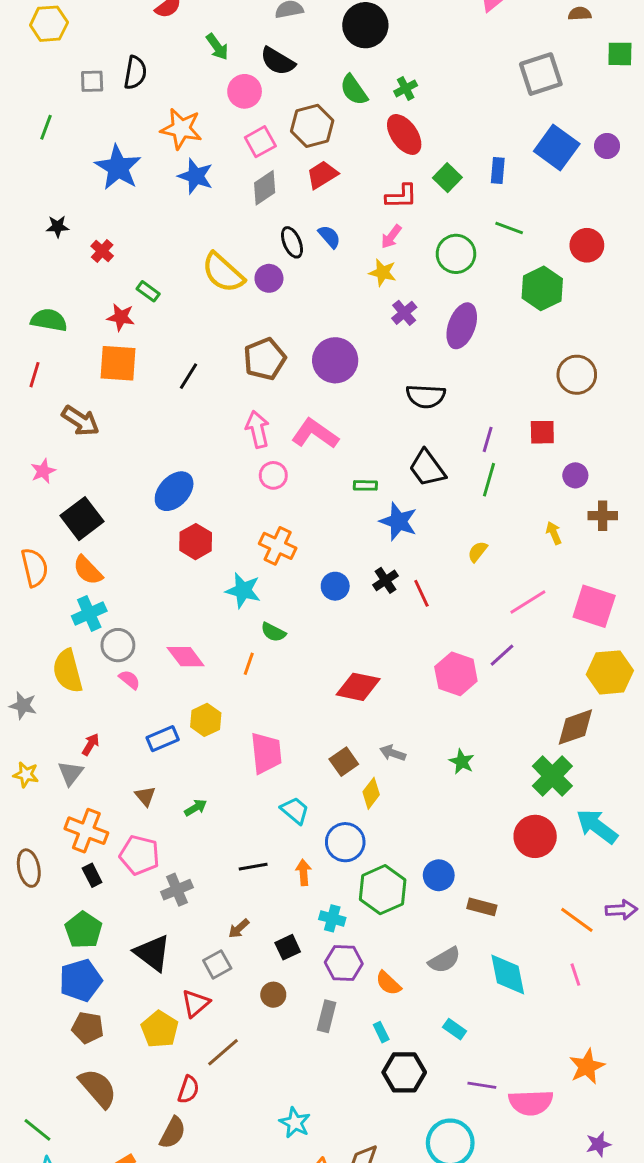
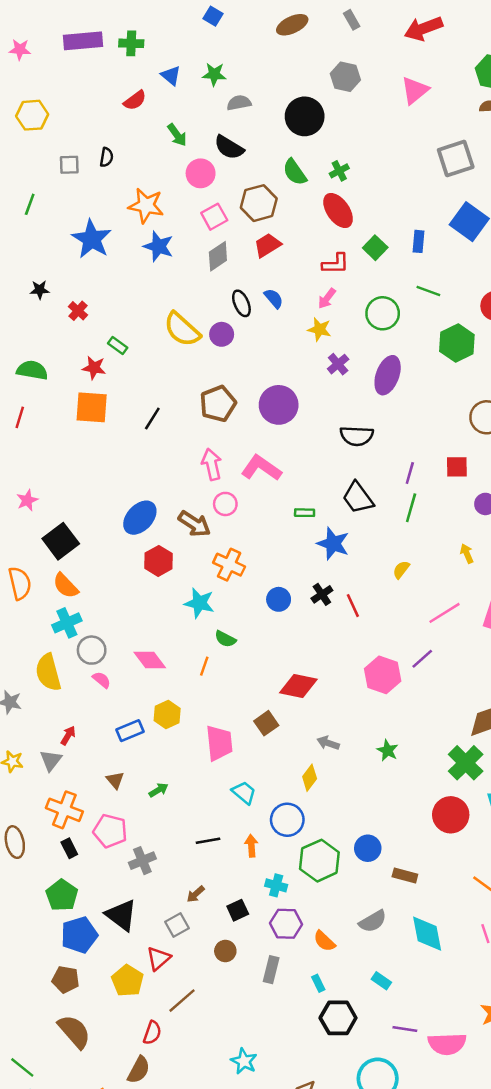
black semicircle: (135, 73) -> (106, 157), size x0.7
brown arrow: (81, 421) -> (194, 524), moved
brown square: (344, 762) -> (266, 723), moved
blue pentagon: (81, 980) -> (79, 935), moved

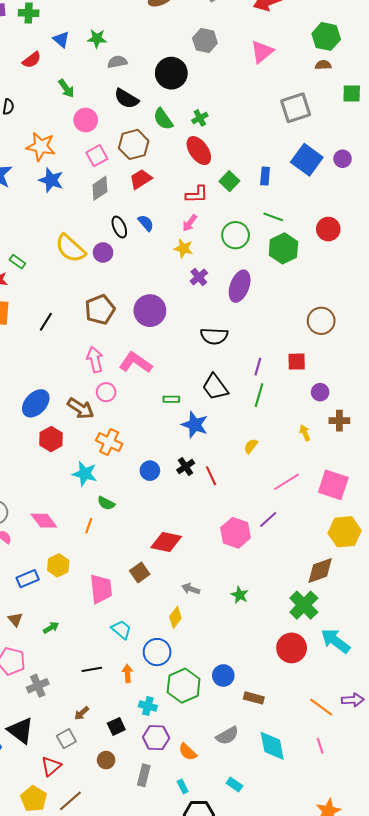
black semicircle: (229, 147) -> (126, 99), moved
green hexagon: (457, 343) -> (283, 248), moved
yellow pentagon: (128, 981) -> (34, 799), moved

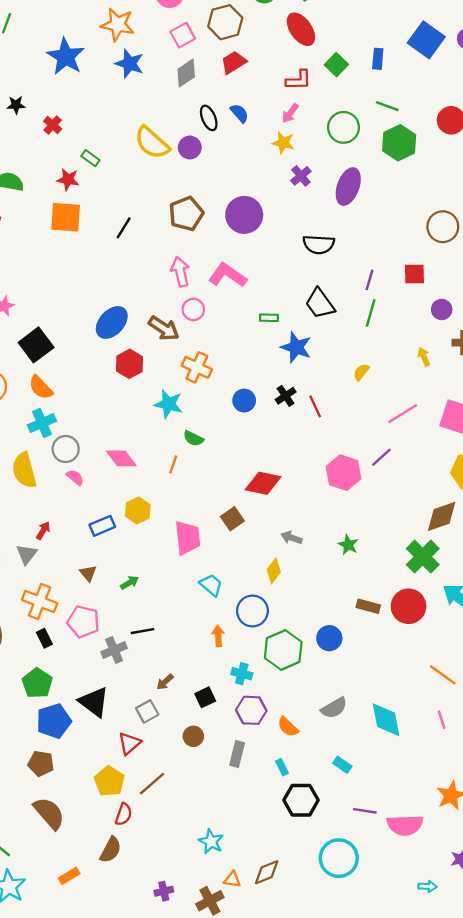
black line: (92, 669) -> (142, 631), moved
brown rectangle: (254, 698) -> (368, 606), moved

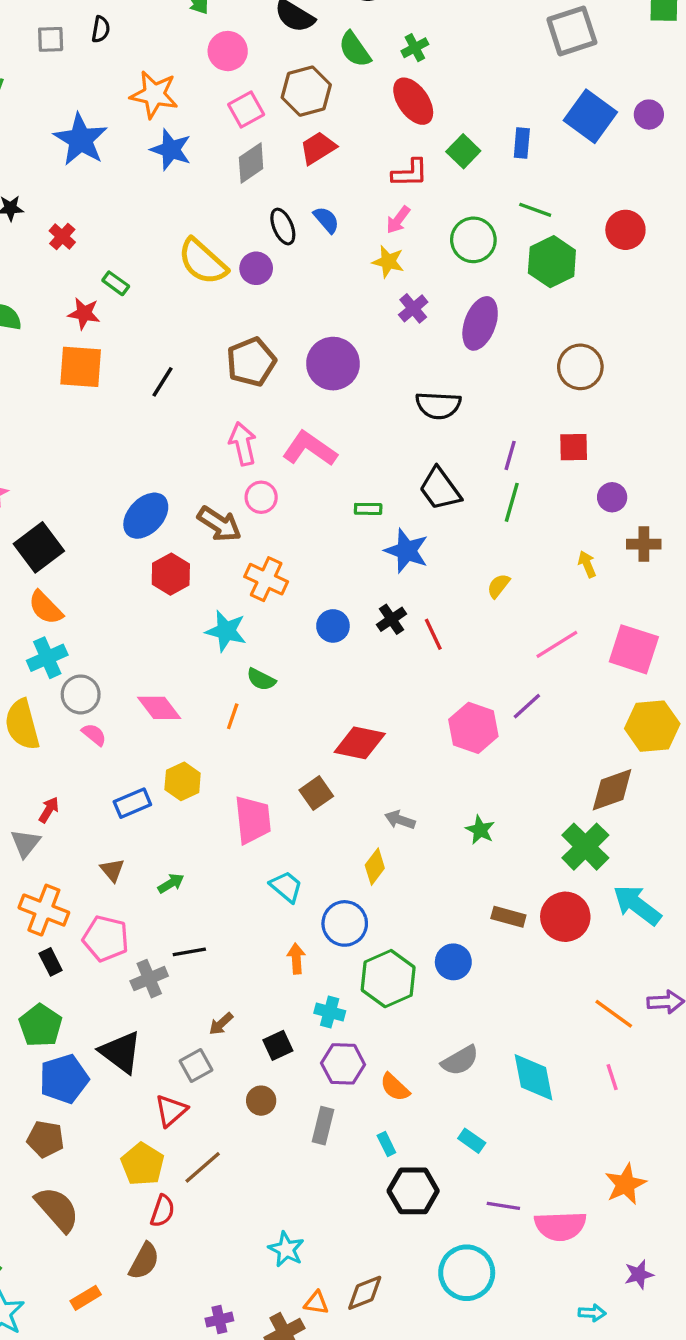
brown circle: (443, 227) -> (580, 367), moved

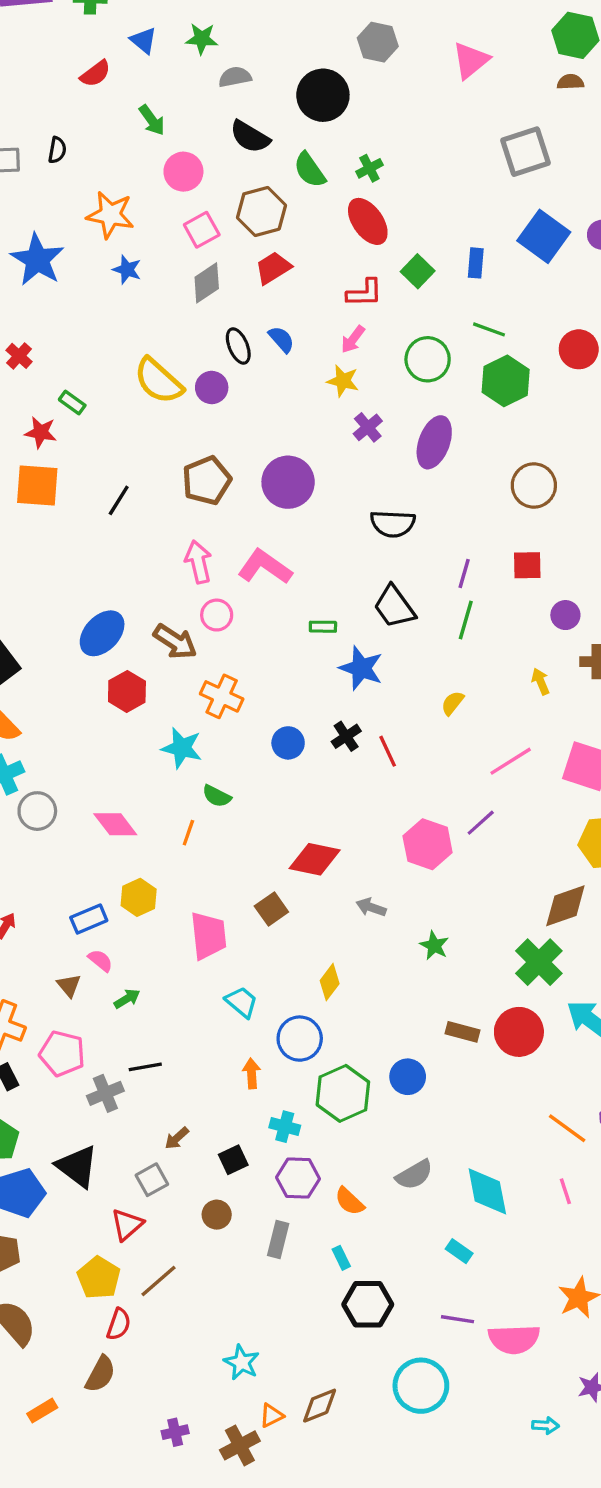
blue star: (171, 150) -> (127, 270), size x0.7
pink semicircle: (94, 735) -> (100, 960), moved
gray arrow: (400, 820) -> (371, 907), moved
cyan rectangle: (472, 1141) -> (459, 1251), moved
orange triangle: (316, 1303) -> (271, 1416), turned -35

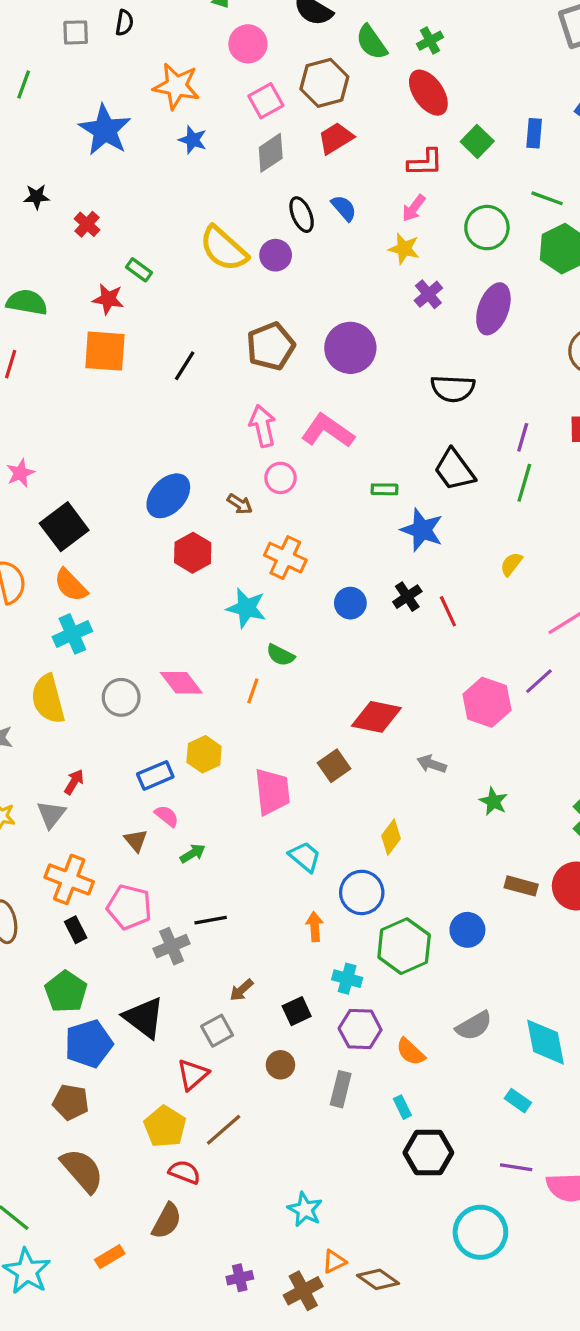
brown arrow: (175, 642) -> (240, 504), size x0.6
gray circle: (37, 811) -> (121, 697), moved
red semicircle: (119, 1324) -> (185, 1172), turned -88
brown diamond: (320, 1406) -> (378, 1279), moved, turned 57

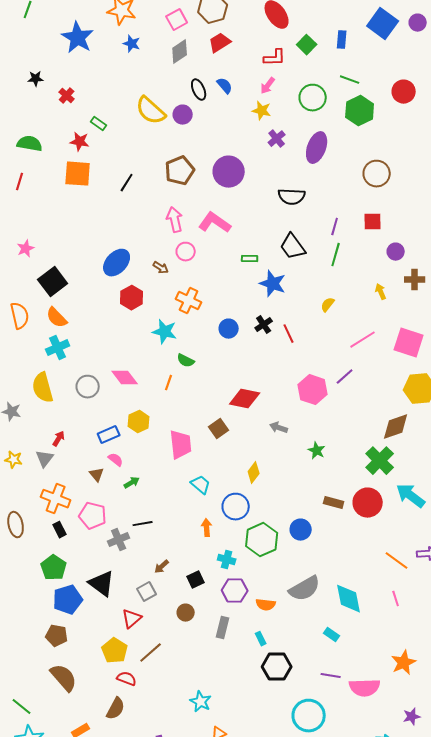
gray semicircle: (474, 1026) -> (305, 589), size x1.4
orange semicircle: (411, 1052) -> (266, 605), turned -36

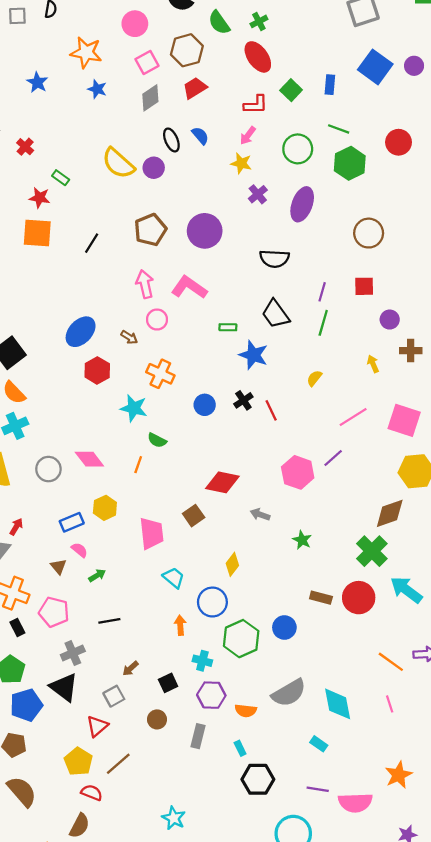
blue star: (78, 38) -> (37, 82), size x0.6
gray cross: (119, 540) -> (73, 653), moved

